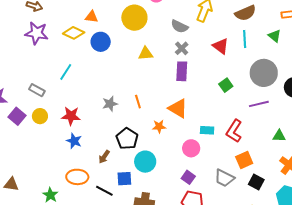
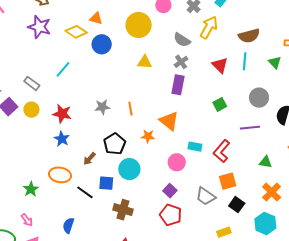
gray circle: (264, 73) -> (259, 98), size x0.7

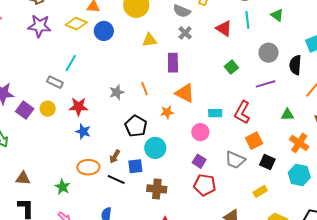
gray rectangle: (32, 83) -> (55, 82), moved
purple rectangle: (178, 85) -> (173, 63), moved
brown arrow: (89, 159) -> (115, 157), moved

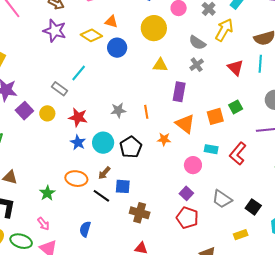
orange square: (254, 141) -> (215, 116), moved
cyan circle: (155, 148) -> (103, 143), moved

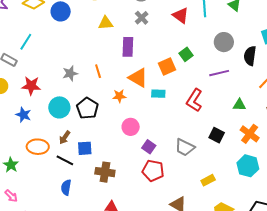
blue star: (78, 142) -> (23, 115), moved
cyan rectangle: (211, 149) -> (158, 94), moved
pink circle: (193, 165) -> (131, 127), moved
black square: (253, 207) -> (217, 135), moved
blue semicircle: (85, 229) -> (66, 187), moved

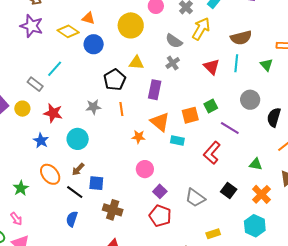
purple line: (219, 73) -> (230, 128), moved, turned 36
black pentagon: (87, 108) -> (115, 80), moved
orange ellipse: (38, 147) -> (50, 174), turned 40

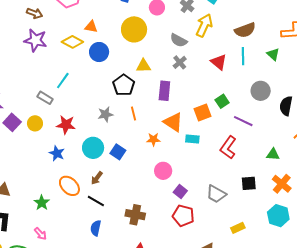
blue square: (96, 183) -> (118, 152), moved, turned 35
black square: (229, 191) -> (249, 183), turned -35

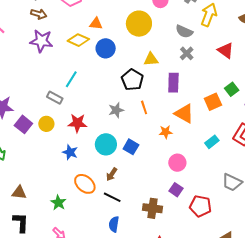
cyan rectangle: (192, 139) -> (212, 142), moved, turned -40
purple square: (180, 192) -> (176, 190), moved

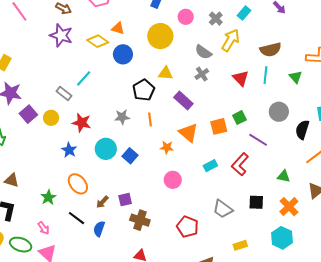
purple rectangle: (173, 83) -> (183, 100), turned -60
brown arrow: (112, 174) -> (102, 202), moved
purple square: (176, 190) -> (125, 200), moved, turned 32
black line: (112, 197) -> (76, 218), moved

